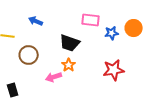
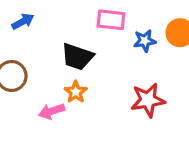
blue arrow: (36, 21) -> (23, 21), turned 128

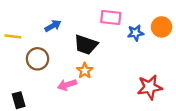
blue arrow: (23, 21) -> (53, 26), moved
red star: (148, 100) -> (150, 87), moved

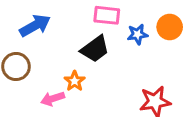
blue arrow: (53, 26) -> (35, 26), size x1.5
black trapezoid: (86, 45) -> (95, 49), moved, turned -55

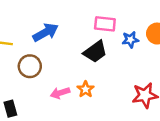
orange star: (75, 81) -> (86, 89), moved

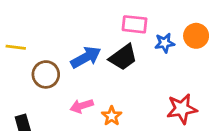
blue arrow: (46, 32) -> (86, 57), moved
orange star: (86, 89) -> (112, 116), moved

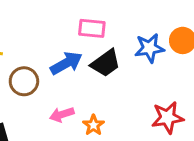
pink rectangle: (135, 24) -> (92, 28), moved
blue star: (165, 43) -> (149, 48), size x1.4

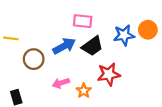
red star: (168, 118) -> (109, 74), moved

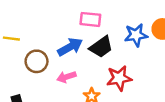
pink arrow: (61, 83) -> (66, 77), moved

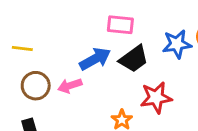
brown circle: (37, 61) -> (36, 86), moved
pink arrow: (66, 77) -> (70, 86), moved

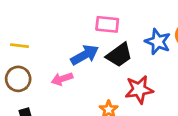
blue star: (177, 44) -> (158, 42), turned 30
brown circle: (36, 86) -> (18, 79), moved

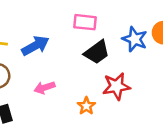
blue arrow: (85, 55) -> (35, 46), moved
pink arrow: (62, 79) -> (44, 88), moved

